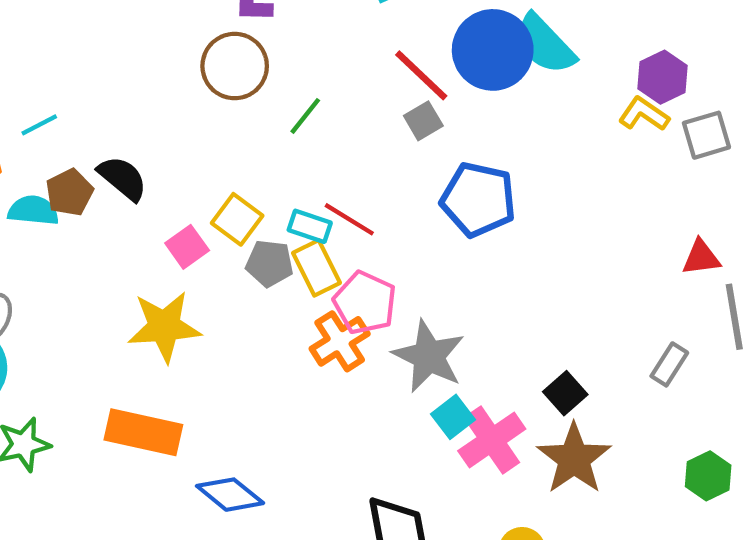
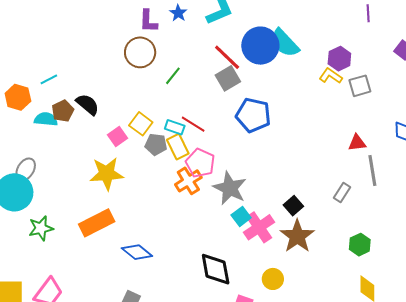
gray square: (423, 121) -> (228, 78), size x1.4
orange rectangle: (143, 432) -> (97, 223), turned -40

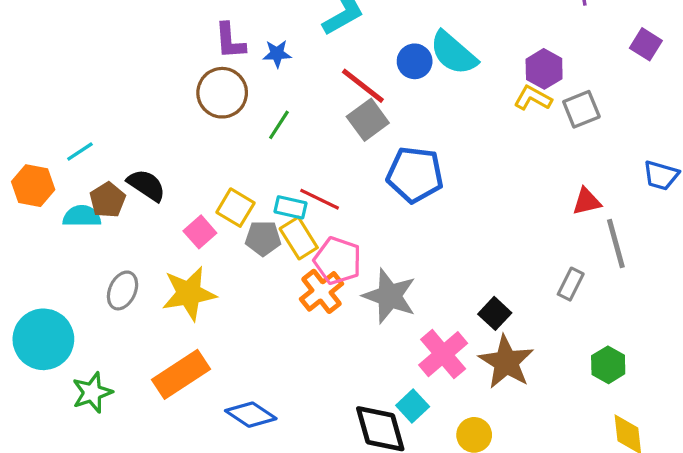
blue star: (178, 13) -> (277, 54), moved, turned -30
blue circle: (260, 46) -> (415, 61), size x0.6
gray ellipse: (26, 169) -> (123, 290), moved
cyan square: (241, 216) -> (413, 406), moved

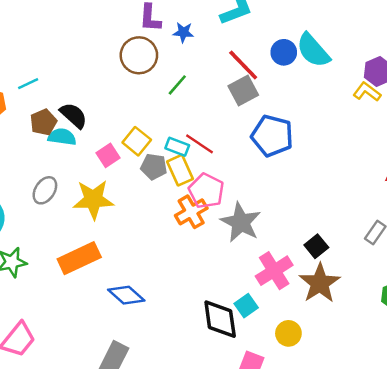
cyan semicircle: (82, 216) -> (62, 137), moved

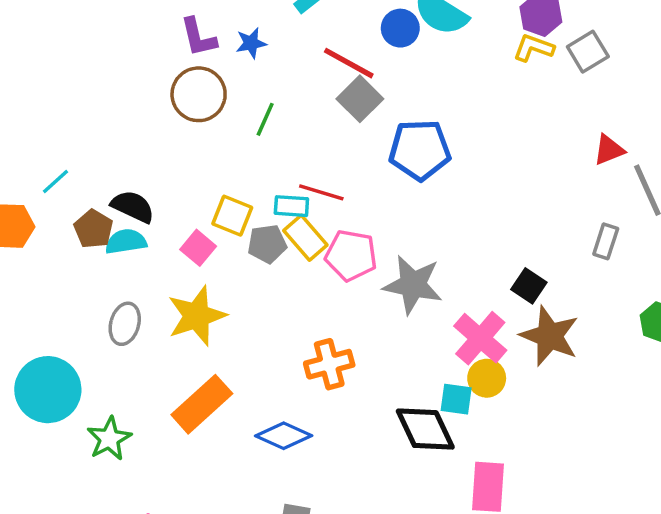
orange cross: (191, 212) -> (329, 364), moved, turned 32
cyan square: (246, 306) -> (456, 399), turned -30
yellow circle: (288, 333) -> (487, 378), moved

